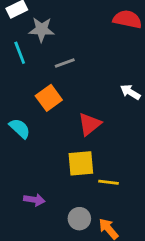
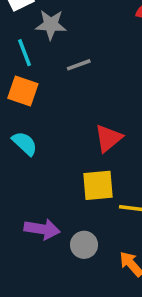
orange square: (49, 98) -> (23, 91), moved, turned -35
purple arrow: (34, 200) -> (42, 229), size x1.4
gray circle: (79, 219) -> (84, 245), moved

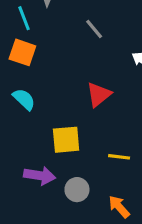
gray line: (79, 65) -> (94, 29), moved, turned 70
yellow square: (98, 185) -> (66, 140), moved

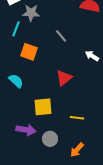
cyan line: (24, 18) -> (16, 29), turned 42
orange square: (22, 52) -> (29, 52), moved
orange arrow: (119, 207) -> (77, 150), turned -98

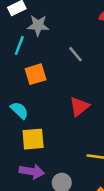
orange square: (29, 52) -> (36, 74), turned -36
yellow square: (43, 107) -> (33, 139), moved

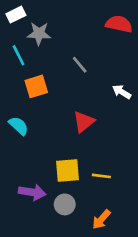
cyan line: (19, 45) -> (19, 55), turned -48
yellow square: (33, 139) -> (67, 171), moved

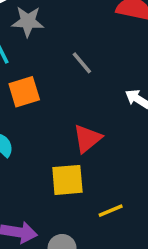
yellow square: (67, 171) -> (67, 180), moved
yellow line: (101, 176) -> (111, 211), turned -30

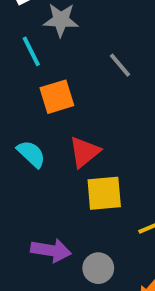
red triangle: (87, 139) -> (84, 152), moved

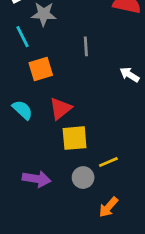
gray line: (120, 65) -> (86, 46), turned 36
gray circle: (98, 268) -> (83, 178), moved

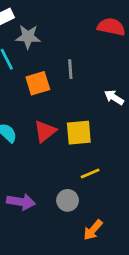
orange square: (41, 69) -> (38, 83), moved
yellow square: (75, 138) -> (79, 133), moved
yellow line: (108, 162) -> (90, 174), moved

